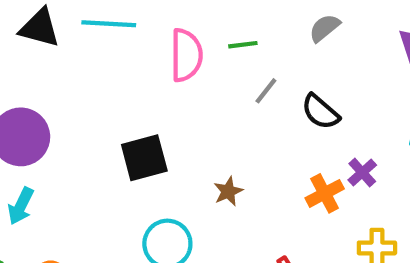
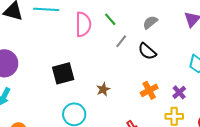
gray semicircle: (325, 28) -> (150, 22), moved
green line: (243, 45) -> (110, 19), turned 56
purple cross: (362, 173) -> (179, 92), moved

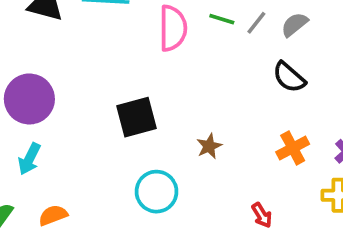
green line: (110, 19) -> (222, 19), turned -32
gray line: (121, 41) -> (256, 23), moved

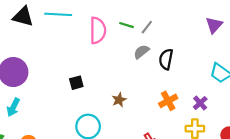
gray semicircle: (295, 25) -> (141, 52), moved
black semicircle: (289, 77) -> (166, 59), turned 60
black square: (137, 117) -> (76, 83), size x0.6

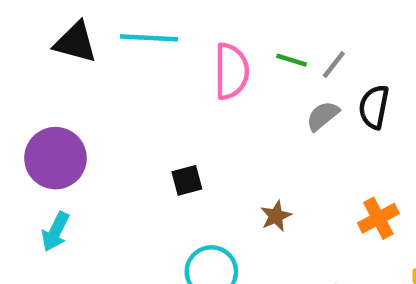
black semicircle: (166, 59) -> (374, 107), moved

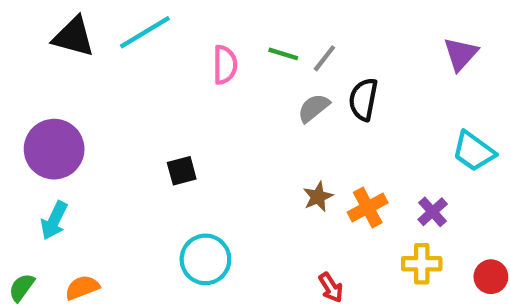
cyan line: (149, 38) -> (145, 32), turned -34
pink semicircle: (231, 71) -> (225, 65), size x0.7
brown star: (276, 216) -> (318, 197), moved

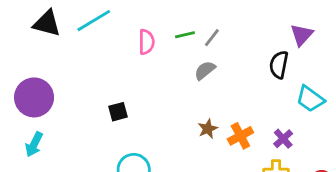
green line: (283, 54) -> (185, 35), turned -30
black semicircle: (363, 99) -> (279, 65), moved

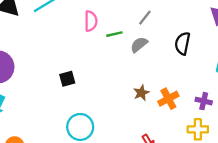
green line: (185, 35) -> (114, 34), moved
black semicircle: (279, 65) -> (183, 43), moved
purple cross: (283, 139) -> (204, 101), turned -35

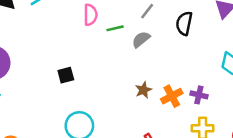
black semicircle: (183, 43) -> (184, 23), moved
purple cross: (204, 101) -> (199, 95), moved

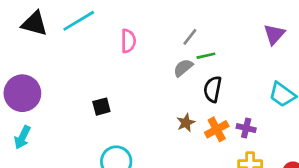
black semicircle: (184, 23) -> (213, 89), moved
green line: (115, 28) -> (206, 56), moved

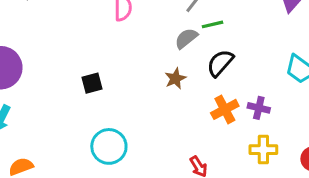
black semicircle: (213, 89) -> (220, 63), turned 30
brown star: (186, 123) -> (175, 78), moved

